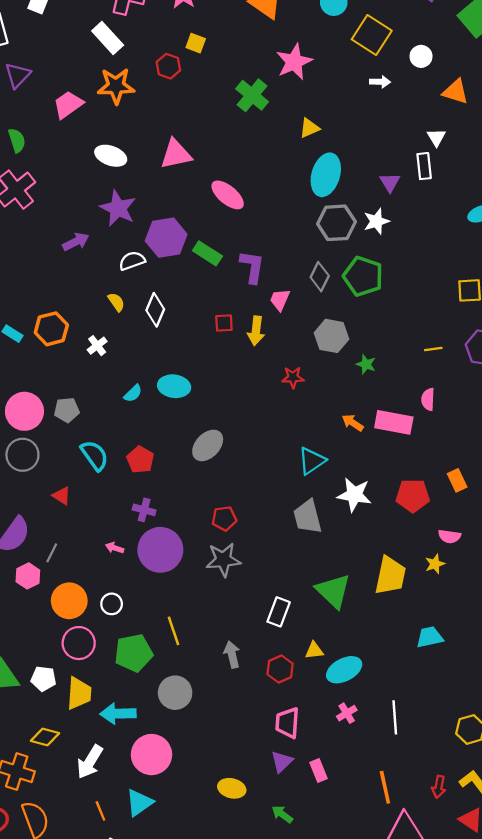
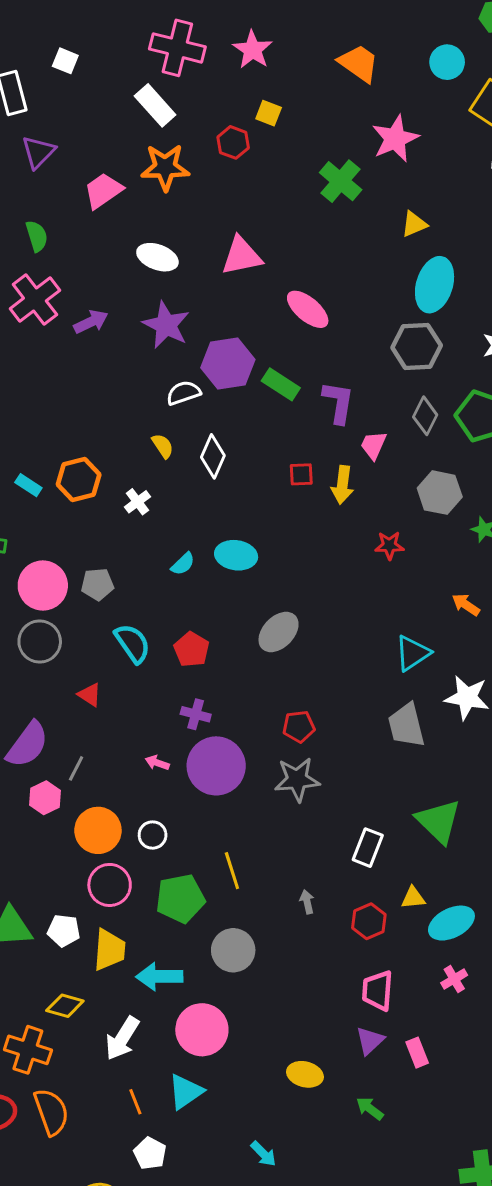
gray hexagon: (336, 223) -> (417, 347), moved
purple arrow: (76, 242) -> (91, 322), moved
gray arrow: (232, 655) -> (307, 902), size x0.7

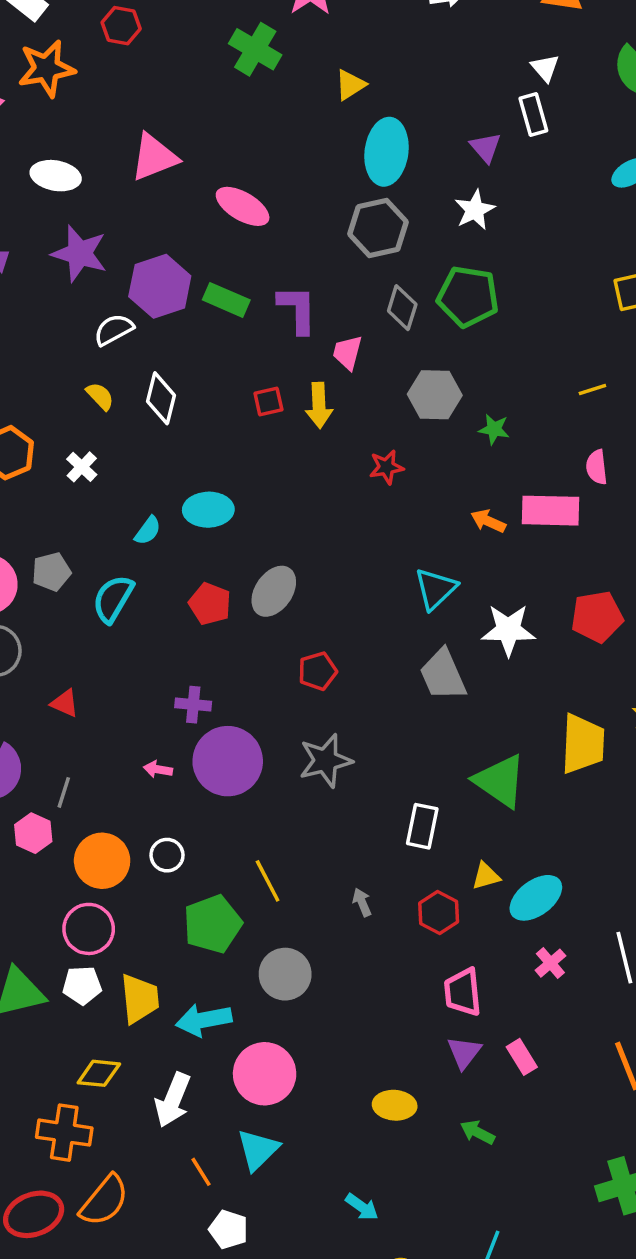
cyan semicircle: (133, 643) -> (113, 599), moved, turned -105
red pentagon: (191, 649) -> (210, 604), moved
red pentagon: (299, 726) -> (318, 671), moved
pink circle: (110, 885) -> (89, 929), moved
orange semicircle: (51, 1112) -> (104, 1201), turned 69

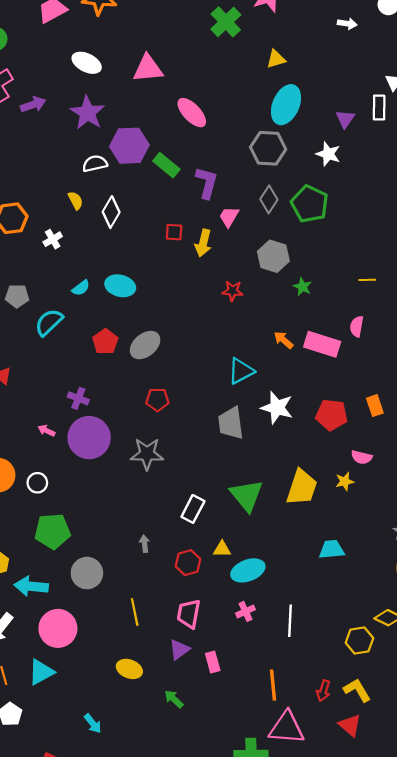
white star: (475, 210) -> (328, 154), turned 30
yellow line: (268, 881) -> (135, 612), moved

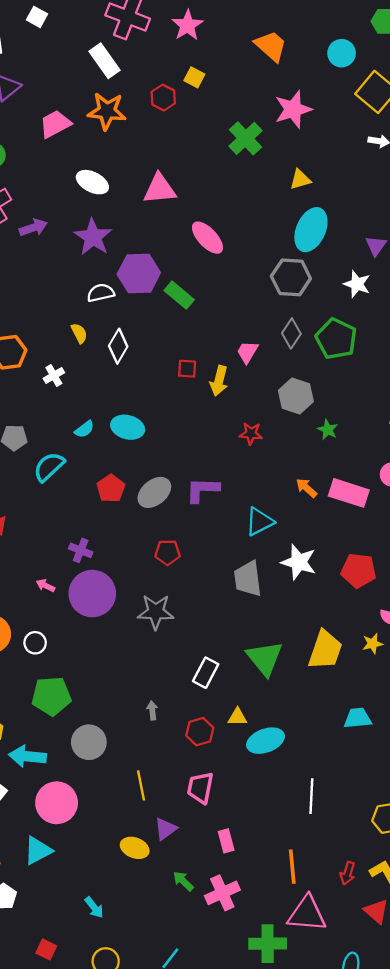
purple L-shape: (207, 183) -> (202, 490), moved, turned -104
pink cross: (245, 611) -> (222, 893), moved, size x1.6
purple triangle: (179, 650) -> (166, 829), moved

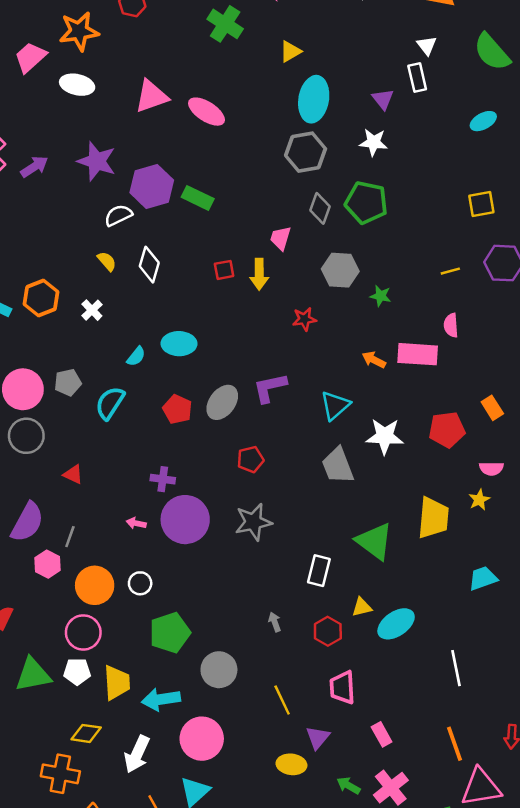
white ellipse: (92, 182) -> (77, 85), moved
pink ellipse: (207, 238) -> (207, 112), moved

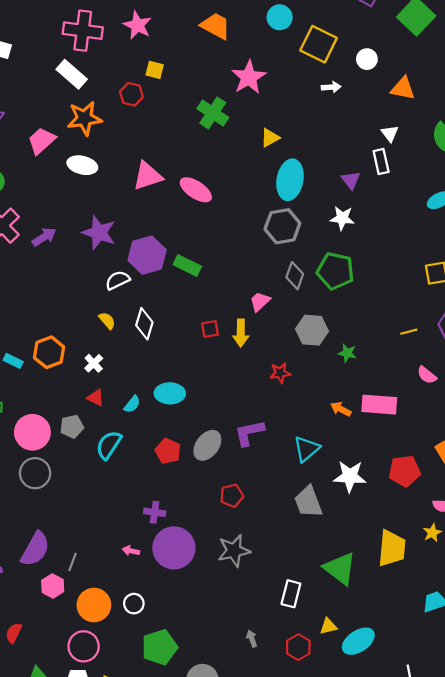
pink trapezoid: (281, 238) -> (260, 301), turned 30
pink semicircle: (451, 325) -> (427, 375), moved, turned -48
red triangle: (73, 474) -> (96, 398), moved

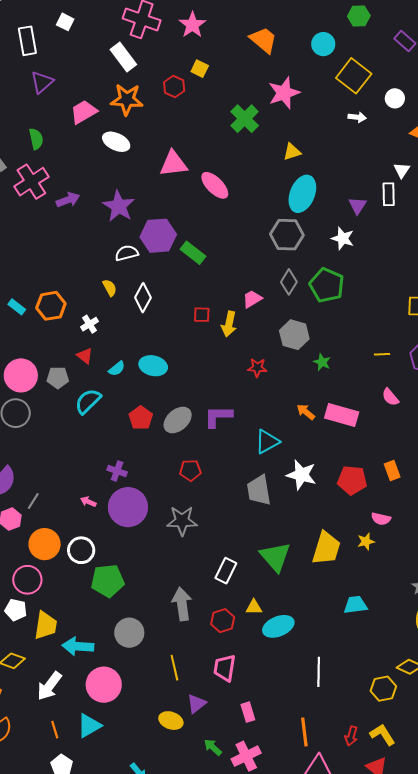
white circle: (134, 604) -> (81, 550), size x1.4
gray arrow: (252, 639) -> (182, 604), size x2.0
green pentagon: (160, 647) -> (108, 581), moved

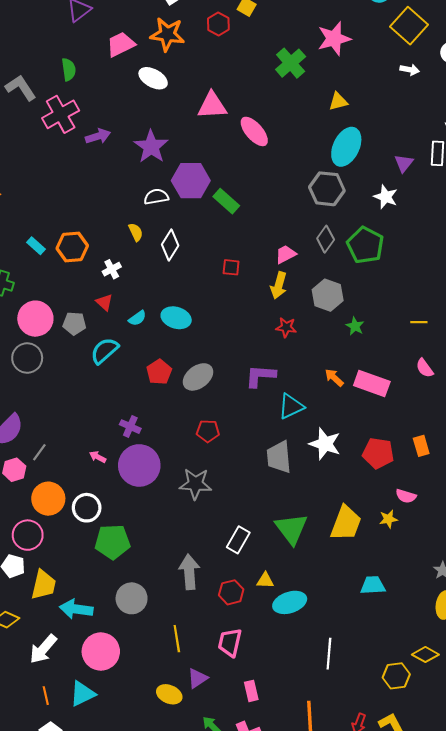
yellow arrow: (229, 324) -> (279, 285), moved
purple L-shape: (218, 416) -> (260, 376), moved

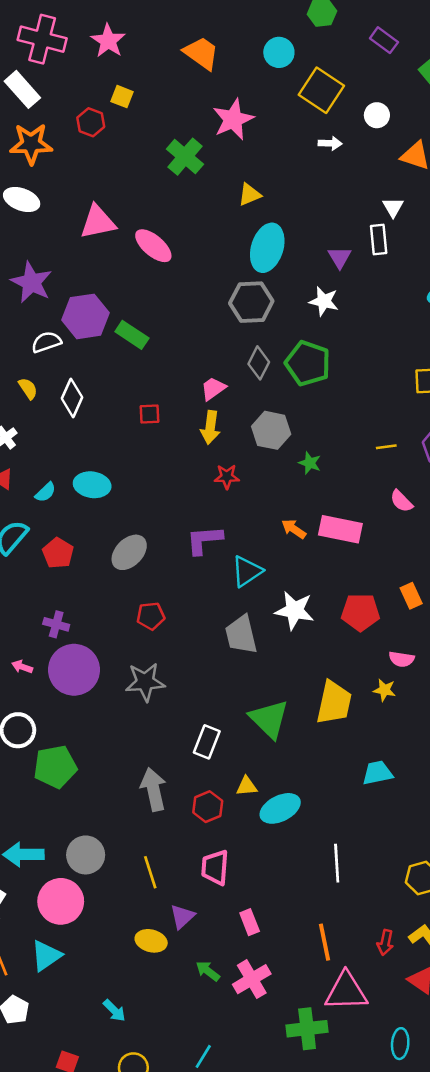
red pentagon: (159, 372) -> (58, 553), moved
yellow star: (388, 519) -> (385, 690), turned 30
gray circle: (132, 598) -> (86, 855), moved

